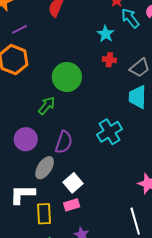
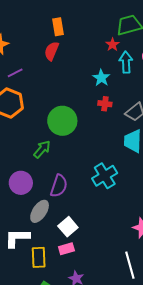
cyan arrow: (130, 18) -> (126, 62), turned 35

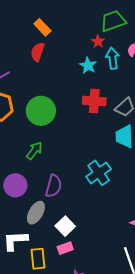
orange rectangle: (58, 27) -> (42, 27), turned -30
cyan star: (101, 78) -> (88, 65), moved
red cross: (105, 104) -> (94, 101), size x1.6
green circle: (62, 121) -> (41, 111), moved

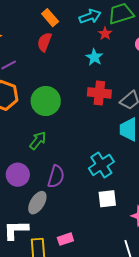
cyan arrow: (112, 58) -> (90, 16), moved, turned 75
white square: (65, 226) -> (107, 199), moved, turned 36

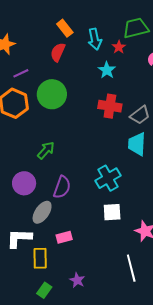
cyan arrow: (90, 16) -> (95, 39), moved, turned 95
green circle: (46, 101) -> (52, 94), moved
pink rectangle: (65, 239) -> (64, 237), moved

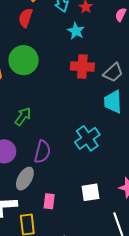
white square: (112, 212) -> (90, 192), moved
pink rectangle: (64, 237) -> (49, 201), turned -63

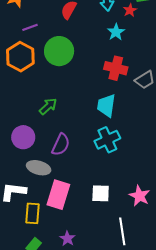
cyan trapezoid: (113, 102) -> (106, 105), moved
gray ellipse: (25, 179) -> (39, 168), turned 65
pink rectangle: (49, 201) -> (58, 195), size x1.8

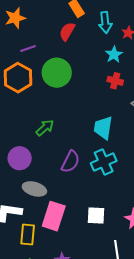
red cross: (116, 68) -> (115, 81), moved, size x0.7
purple semicircle: (61, 145) -> (70, 162), moved

